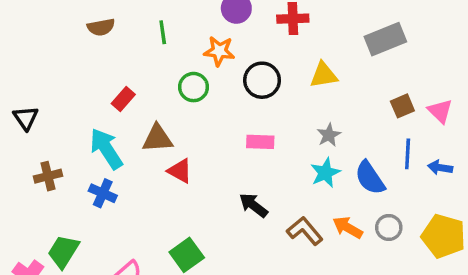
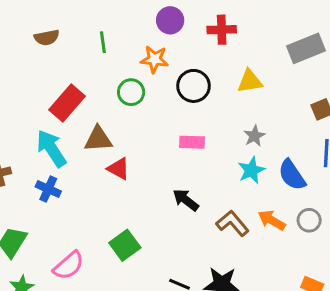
red rectangle: (123, 99) -> (67, 103), size x1.6

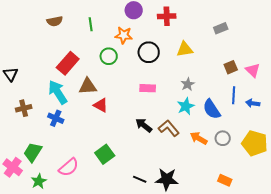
gray rectangle: (306, 48) -> (221, 28), size x0.6
brown L-shape: (233, 223) -> (169, 128), moved

